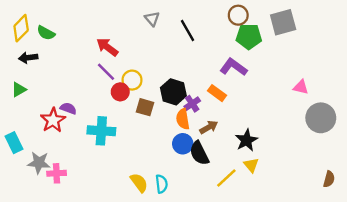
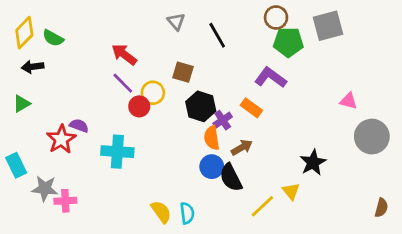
brown square: (145, 107) -> (183, 72), moved
black star: (246, 140) -> (313, 163), moved

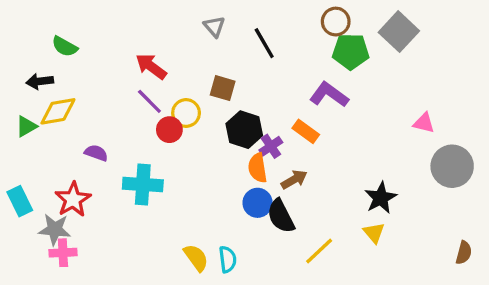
gray square: (328, 26) -> (399, 32), turned -32
yellow diamond: (24, 33) -> (58, 111), moved, turned 36
red star: (61, 139) -> (73, 199), moved
yellow triangle: (291, 191) -> (374, 233), moved
pink cross: (65, 201) -> (63, 253), moved

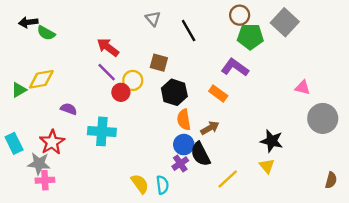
black arrow: (40, 81) -> (28, 22), moved
purple cross: (271, 146) -> (180, 164), moved
black star: (381, 198) -> (272, 141), turned -30

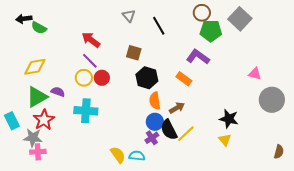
yellow circle: (133, 80) -> (84, 78), moved
green triangle: (19, 90) -> (37, 97), moved, size x1.6
yellow line: (228, 179) -> (186, 134), moved
cyan semicircle: (162, 185) -> (137, 156), turned -77

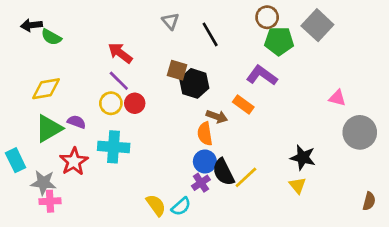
black hexagon: (147, 78) -> (194, 83), moved
brown arrow: (177, 108) -> (217, 116), moved, turned 49
red star: (44, 120) -> (74, 162), moved
cyan semicircle: (137, 156) -> (181, 207), turned 133

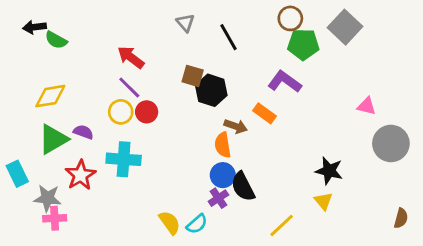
yellow line: (246, 177) -> (282, 225), moved

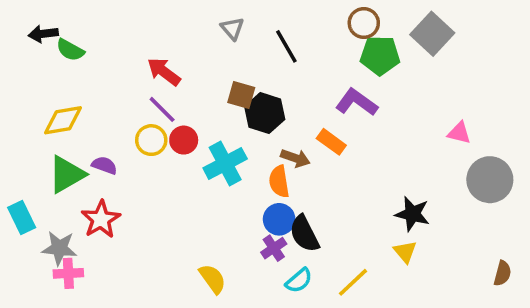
cyan cross: (124, 159) -> (225, 163), moved, turned -32
cyan semicircle: (197, 224) -> (299, 281), moved

